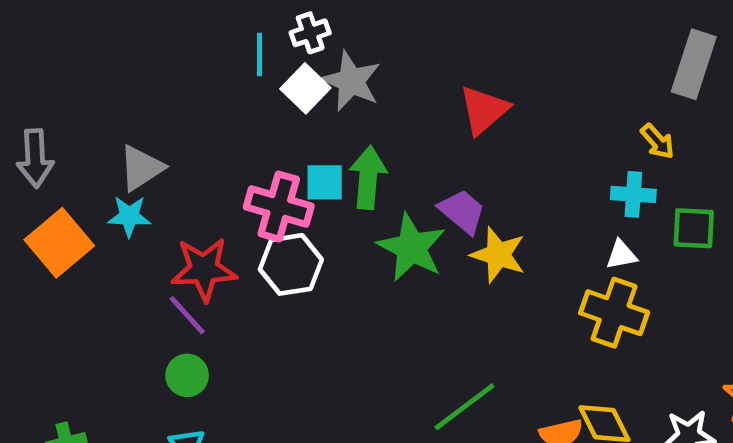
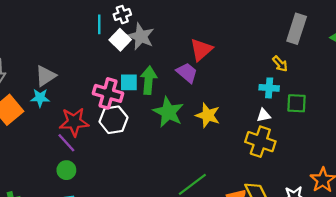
purple trapezoid: (462, 211) -> (187, 73), moved

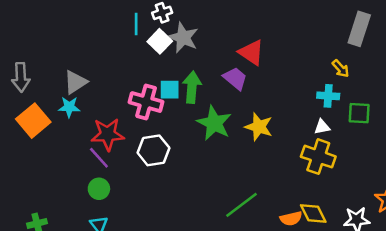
red triangle: (201, 50) -> (251, 52), turned -45
white hexagon: (114, 120) -> (153, 150), moved

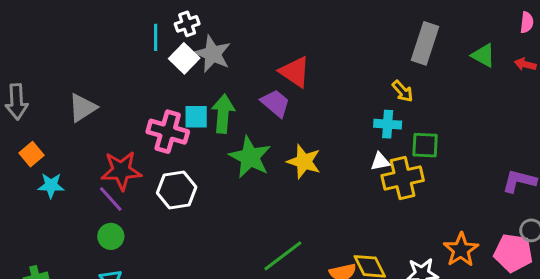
cyan star: (69, 107) -> (51, 186), moved
orange square: (33, 121) -> (32, 154), size x0.6
yellow cross: (318, 157) -> (403, 178), moved, turned -32

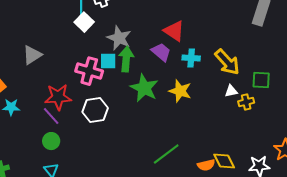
gray star: (213, 54) -> (119, 38), moved
white square: (184, 58) -> (84, 22), moved
yellow arrow: (403, 91) -> (227, 62), moved, size x1.8
cyan cross: (388, 124) -> (191, 58), moved
yellow cross: (403, 178) -> (246, 102), size x0.6

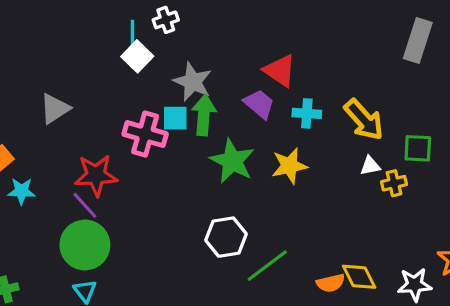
yellow star: (180, 91) -> (289, 166), turned -30
white hexagon: (95, 110) -> (226, 237), moved
green circle: (51, 141) -> (85, 245), size x1.8

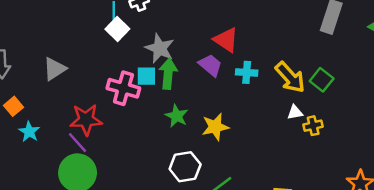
green square: (418, 148) -> (322, 80), moved, turned 35
green star: (232, 161) -> (177, 116), moved, size x0.7
yellow star: (289, 166) -> (215, 127), moved
cyan star: (22, 191) -> (29, 132), turned 30

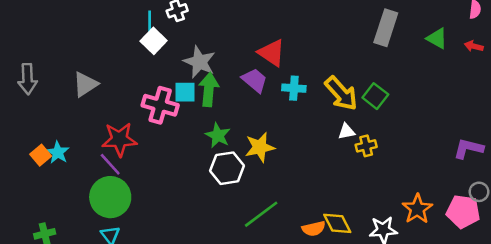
orange square: (13, 106) -> (41, 155), moved
white hexagon: (185, 167) -> (227, 168), moved

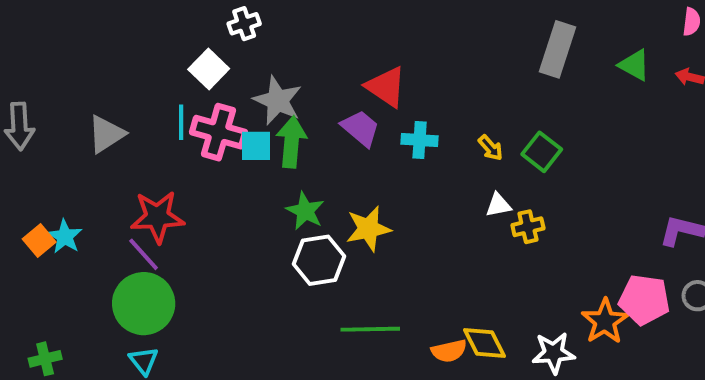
cyan line: (150, 23) -> (181, 122), moved
yellow arrow: (341, 93) -> (490, 148), size x0.5
pink cross: (160, 105) -> (218, 132), moved
pink pentagon: (463, 212) -> (644, 300), moved
green line: (261, 214) -> (370, 329), turned 36

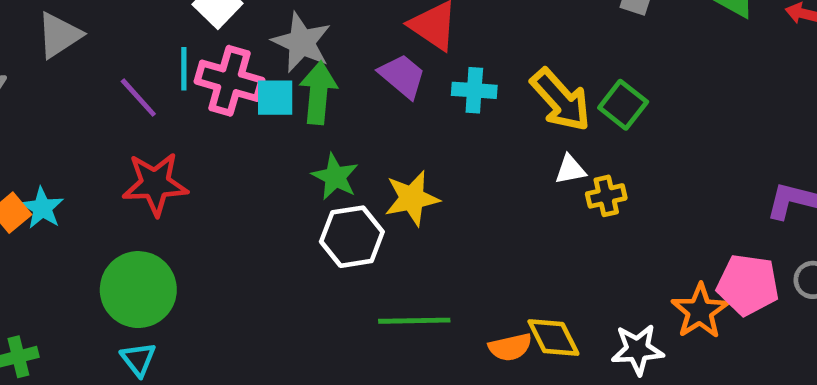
gray triangle: (106, 134) -> (59, 35), moved
yellow arrow: (490, 148) -> (561, 100), size x2.0
purple line: (144, 254) -> (138, 98), moved

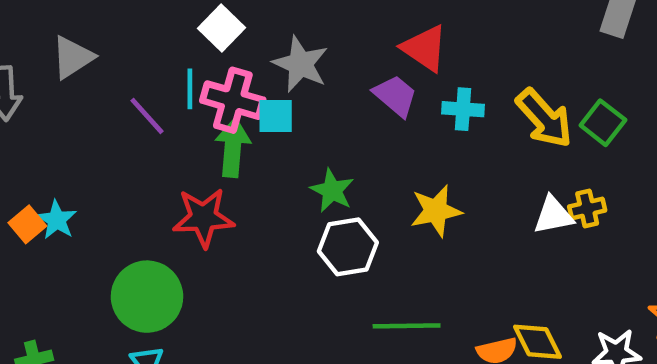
green arrow: (318, 93) -> (233, 148), moved
white triangle: (570, 170) -> (553, 215), moved, size x1.4
red star: (155, 184) -> (203, 218), moved
yellow star: (412, 198) -> (436, 211), moved

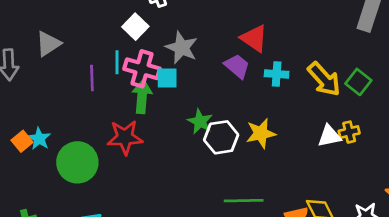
purple line: (147, 116) -> (92, 78), turned 40
white hexagon: (348, 247) -> (221, 137), moved
green circle: (147, 297) -> (77, 162), moved

